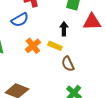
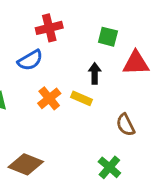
brown semicircle: (68, 64) -> (126, 125), moved

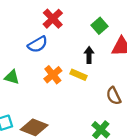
red cross: (49, 28) -> (53, 19), turned -30
green square: (108, 37) -> (100, 26), turned 35

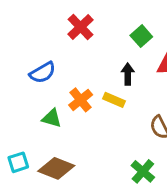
blue semicircle: (38, 44) -> (43, 73), moved
green triangle: (12, 77) -> (52, 118), moved

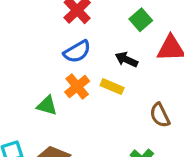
blue semicircle: (43, 73) -> (77, 52), moved
black arrow: (128, 74) -> (126, 60), turned -65

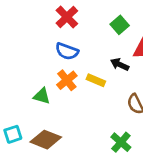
blue semicircle: (77, 52) -> (67, 51), turned 50
black arrow: (126, 60) -> (120, 64), moved

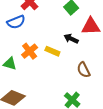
blue semicircle: (67, 51) -> (16, 22), moved, turned -42

